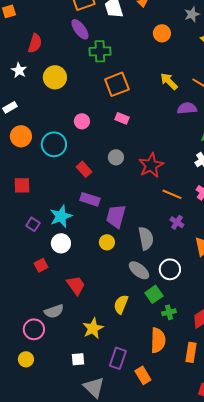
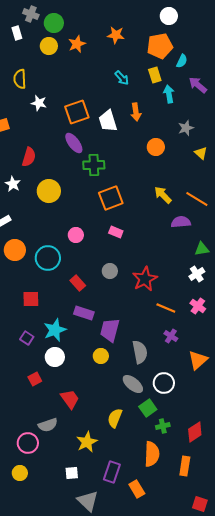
red square: (22, 185) -> (31, 299), moved

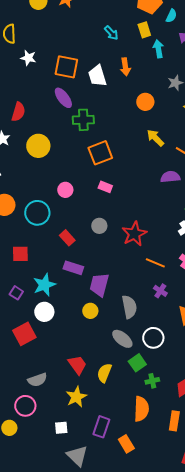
orange square: (77, 112) -> (66, 67), turned 30
yellow arrow: (163, 195) -> (155, 138), moved
red square: (35, 379) -> (24, 334), size x1.6
red trapezoid: (70, 399) -> (77, 365), moved
pink circle: (28, 443) -> (25, 406), moved

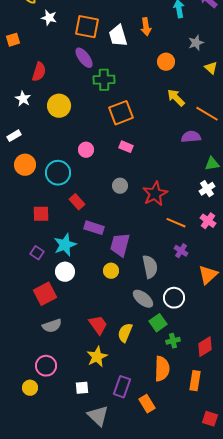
red rectangle: (67, 238) -> (77, 202), moved
gray semicircle: (37, 380) -> (52, 326), moved

